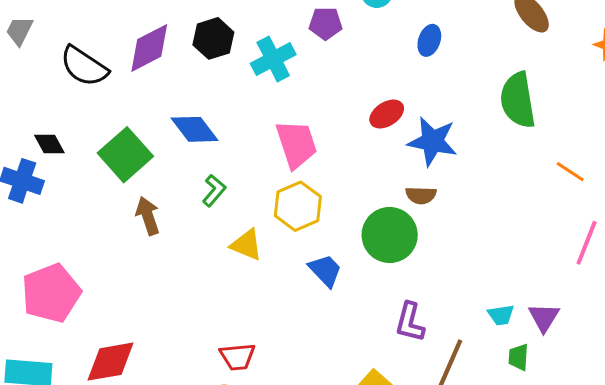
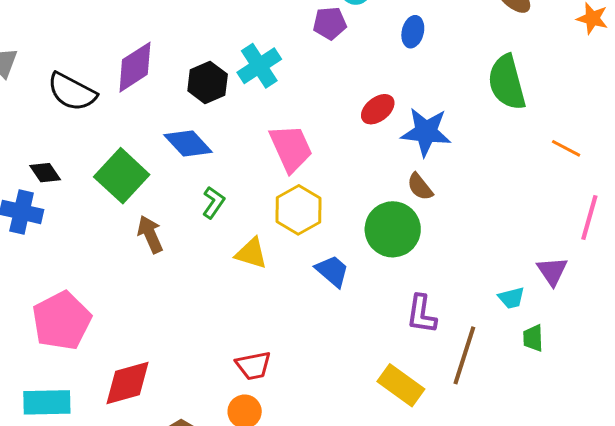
purple pentagon: (325, 23) -> (330, 23), moved
black hexagon: (213, 38) -> (208, 83), moved
brown semicircle: (421, 195) -> (420, 187), turned 56
purple triangle: (544, 317) -> (552, 271), moved

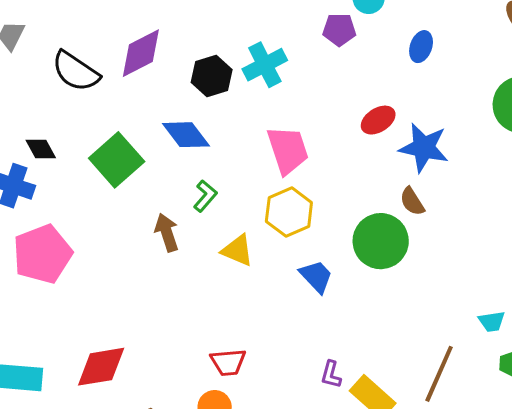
brown arrow: (150, 234) -> (167, 232), moved
purple L-shape: (421, 314) -> (331, 375), moved, size x0.7
pink pentagon: (62, 321) -> (42, 254), moved

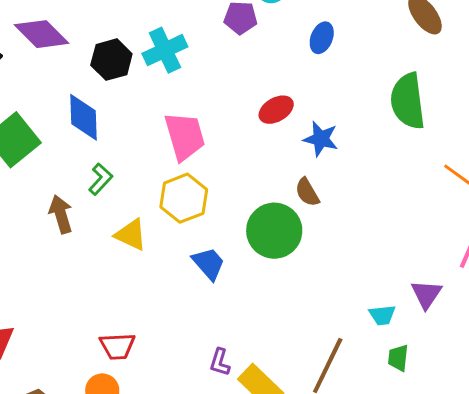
purple diamond: (141, 53) -> (42, 34), turned 70
blue diamond: (186, 135) -> (84, 117), turned 33
blue star: (424, 148) -> (321, 139), size x0.7

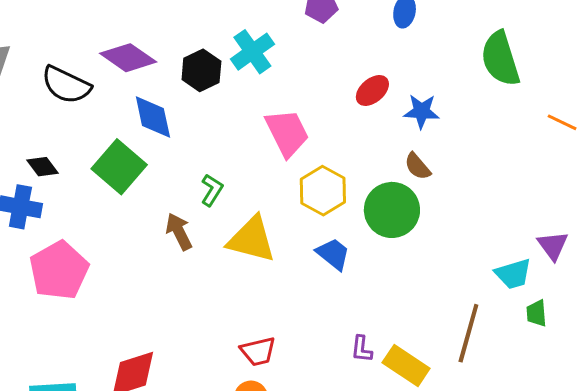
blue diamond: (84, 117) -> (153, 117), moved
yellow hexagon: (184, 198) -> (323, 191), moved
yellow triangle: (131, 235) -> (252, 239), size x1.5
cyan trapezoid: (382, 315) -> (513, 274), size x1.4

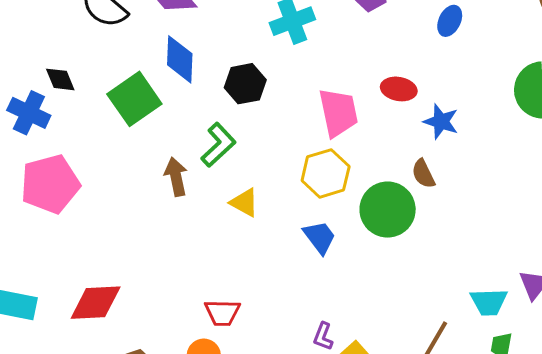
black hexagon: (201, 70) -> (245, 84), moved
red ellipse: (372, 90) -> (399, 89), turned 36
pink trapezoid: (287, 133) -> (338, 113), moved
green L-shape: (212, 190) -> (218, 145), size x1.4
yellow triangle: (252, 239) -> (244, 203), size x0.6

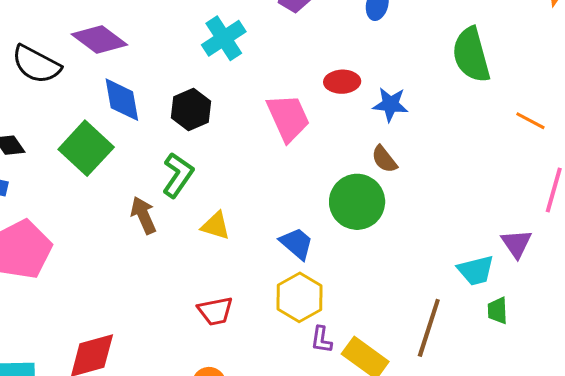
yellow hexagon: (326, 173) -> (299, 297), moved
red trapezoid: (222, 313) -> (215, 311), moved

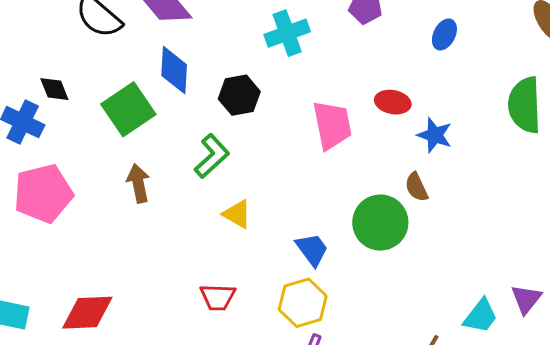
brown arrow: (143, 215) -> (138, 183), moved
cyan trapezoid: (476, 270) -> (481, 316), turned -51

